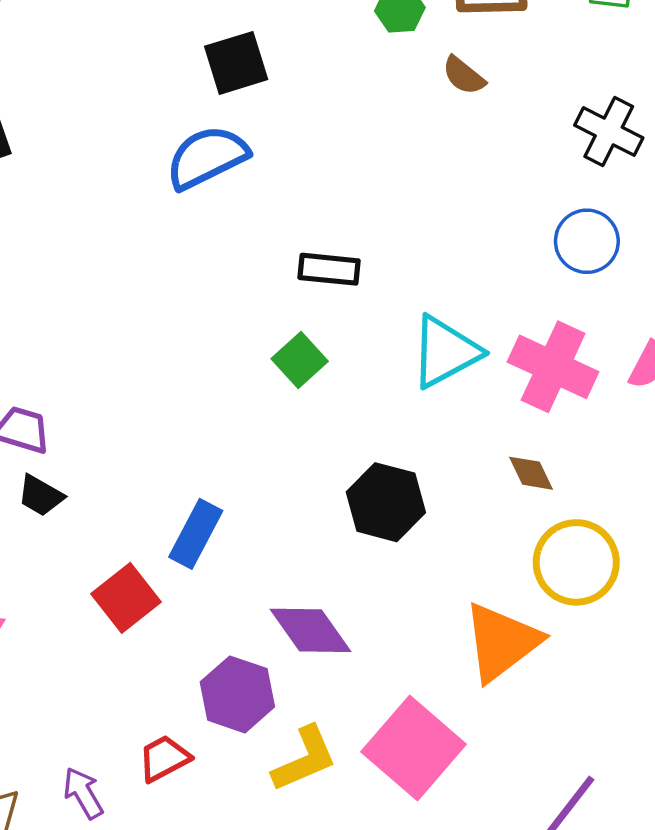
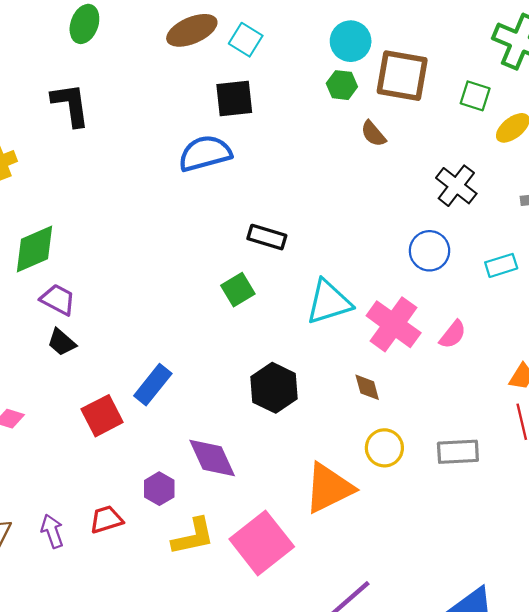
yellow circle: (576, 562) -> (384, 448), size x0.7
purple hexagon: (237, 694) -> (159, 489), size x0.7

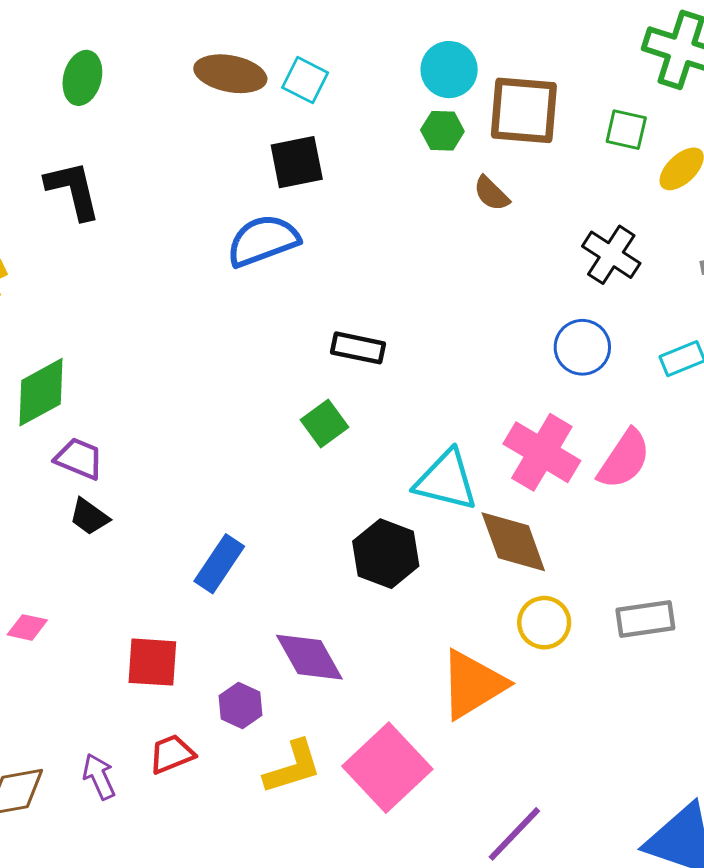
brown ellipse: (192, 30) -> (230, 74), turned 39
cyan triangle: (329, 302) -> (446, 480), moved, turned 36
pink semicircle: (453, 335) -> (624, 459), size x1.5
brown diamond: (367, 387) -> (513, 542), size x1.8
red square: (102, 416) -> (152, 662), moved, turned 36

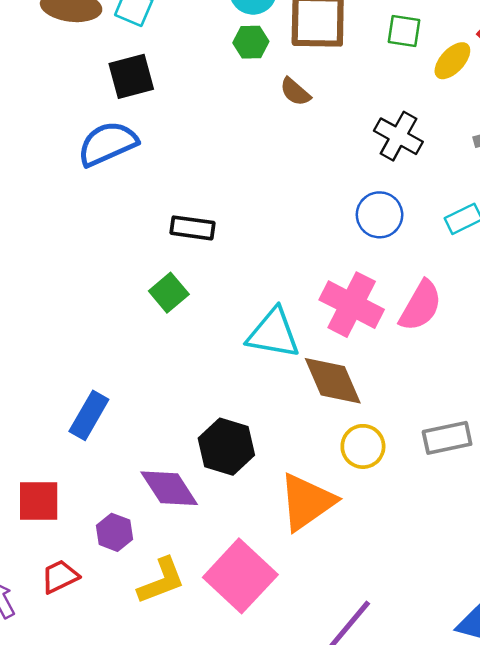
black hexagon: (386, 554) -> (226, 447), moved

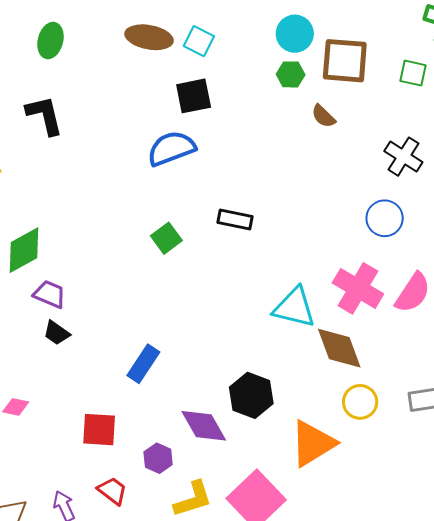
green square: (169, 293) -> (166, 238), moved
red trapezoid: (60, 577) -> (112, 491), turned 60

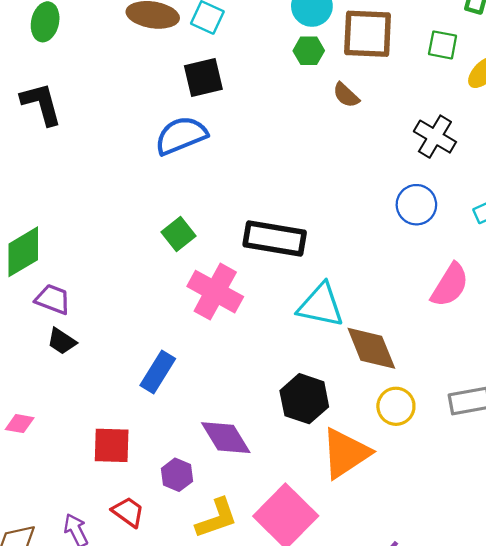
black rectangle: (235, 220) -> (275, 239), moved, size x1.6
pink cross: (358, 288) -> (215, 292), moved
black hexagon: (251, 395) -> (304, 399), moved

